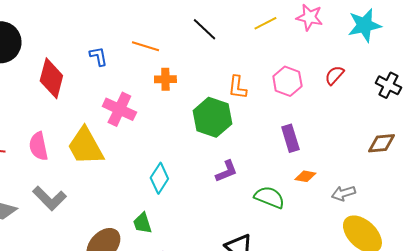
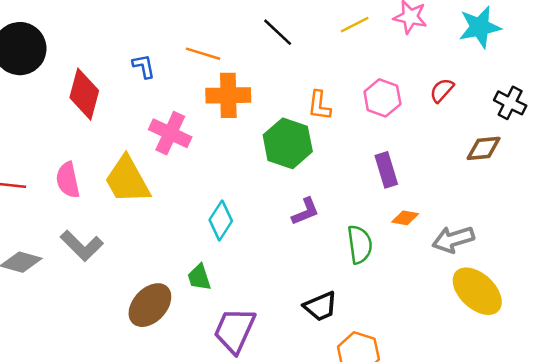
orange cross: (165, 79) -> (228, 95), size x1.6
brown diamond: (381, 143) -> (484, 148), moved
gray arrow: (343, 193) -> (453, 239), size x1.4
green semicircle: (269, 197) -> (360, 244), turned 60

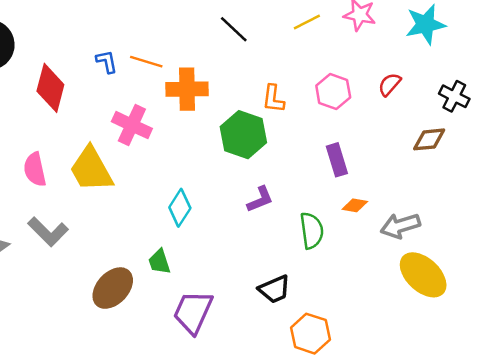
orange line: (203, 54) -> (146, 62), moved

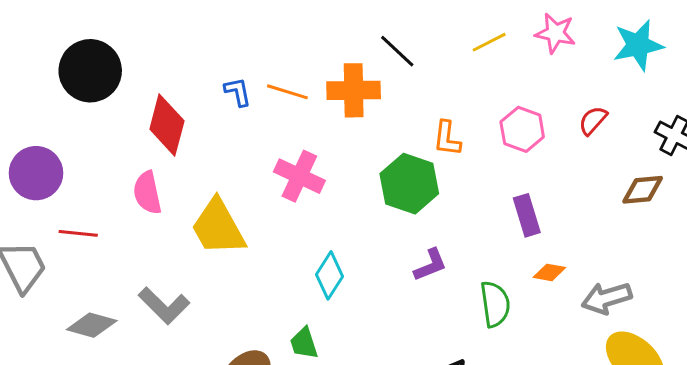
orange cross: (187, 89) -> (354, 90), moved
pink cross: (132, 125) -> (299, 176), moved
pink semicircle: (35, 169) -> (147, 193), moved

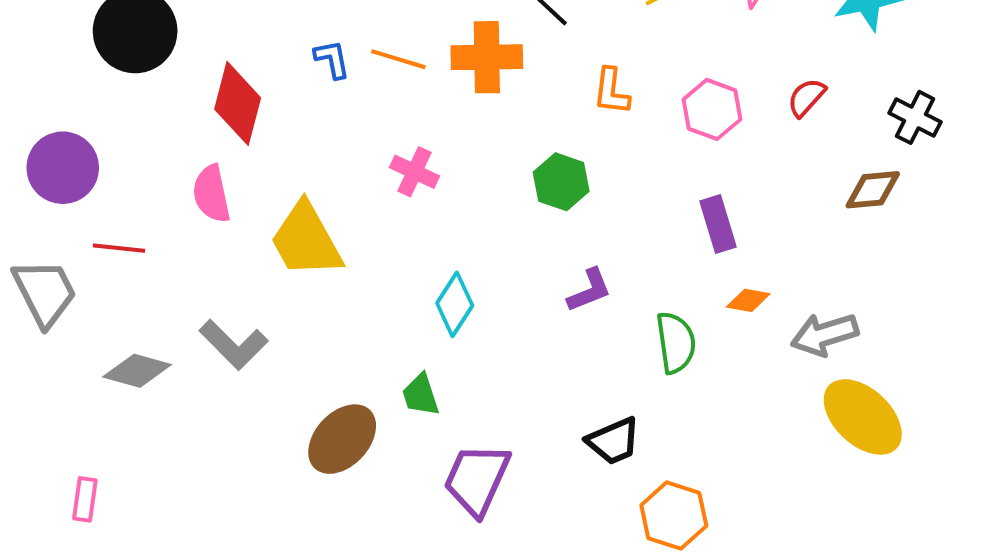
orange L-shape: (447, 138) -> (611, 91), moved
pink cross: (299, 176) -> (414, 172), size x0.7
green hexagon: (409, 184) -> (561, 182), size x0.7

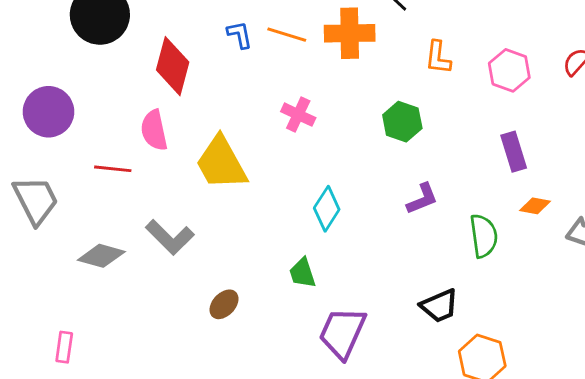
red line: (119, 248) -> (113, 169), moved
brown ellipse: (342, 439) -> (224, 304), moved, size x0.6

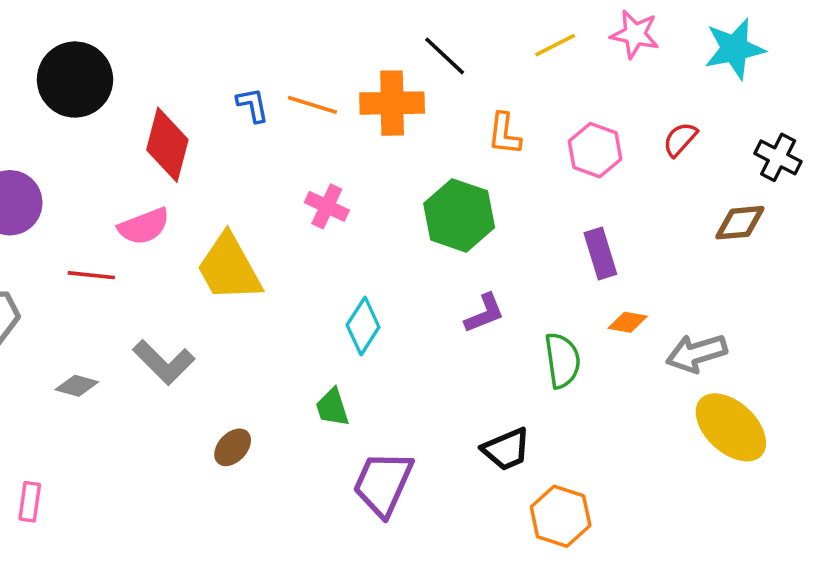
green hexagon: (402, 122) -> (459, 215), size x1.4
pink semicircle: (154, 130) -> (144, 226), turned -99
gray diamond: (101, 256) -> (77, 386), size x0.7

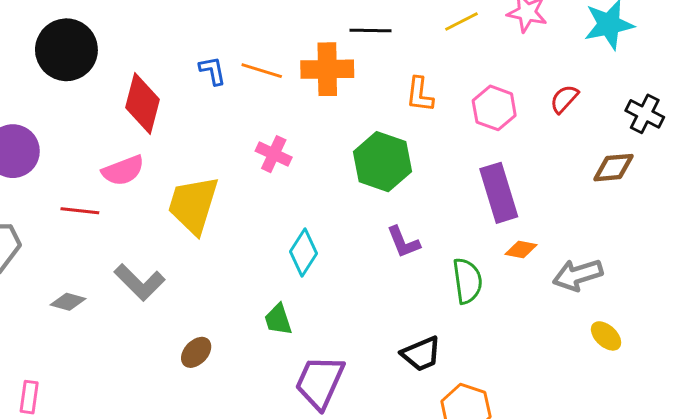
black line: (445, 56) -> (371, 30), turned -42
purple rectangle: (600, 253) -> (499, 193), size x1.4
yellow trapezoid: (229, 268) -> (193, 205), turned 46
purple L-shape: (484, 313) -> (403, 242), turned 90
yellow ellipse: (731, 427) -> (606, 336), size x0.5

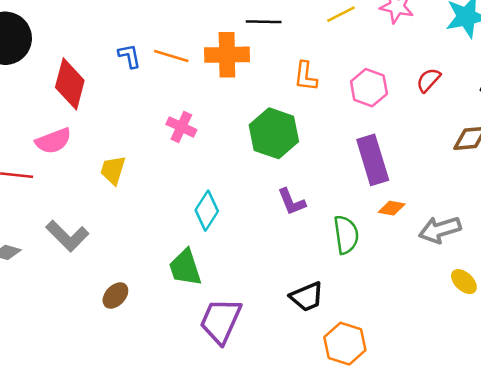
yellow trapezoid: (193, 205) -> (113, 170), size x0.6
green trapezoid: (278, 320) -> (185, 268), size x1.4

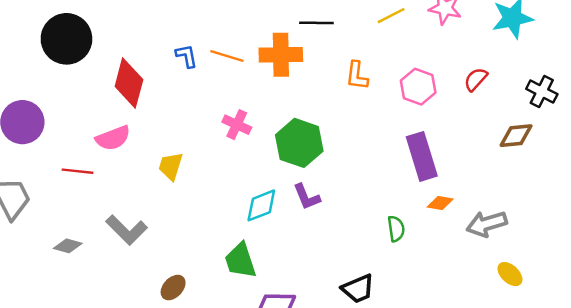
green hexagon: (274, 133) -> (299, 143), moved
purple L-shape: (292, 202) -> (307, 197), moved
cyan diamond: (207, 211) -> (261, 205), turned 36
green semicircle: (346, 235) -> (396, 229), size x0.7

